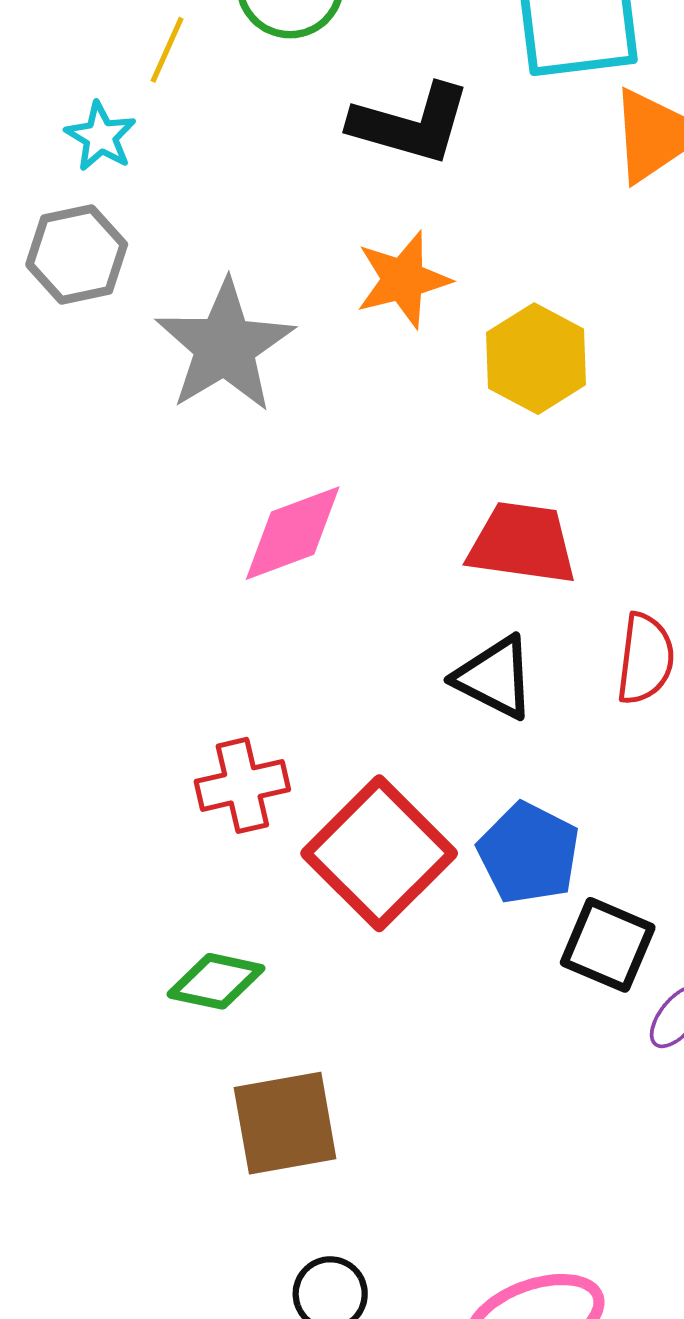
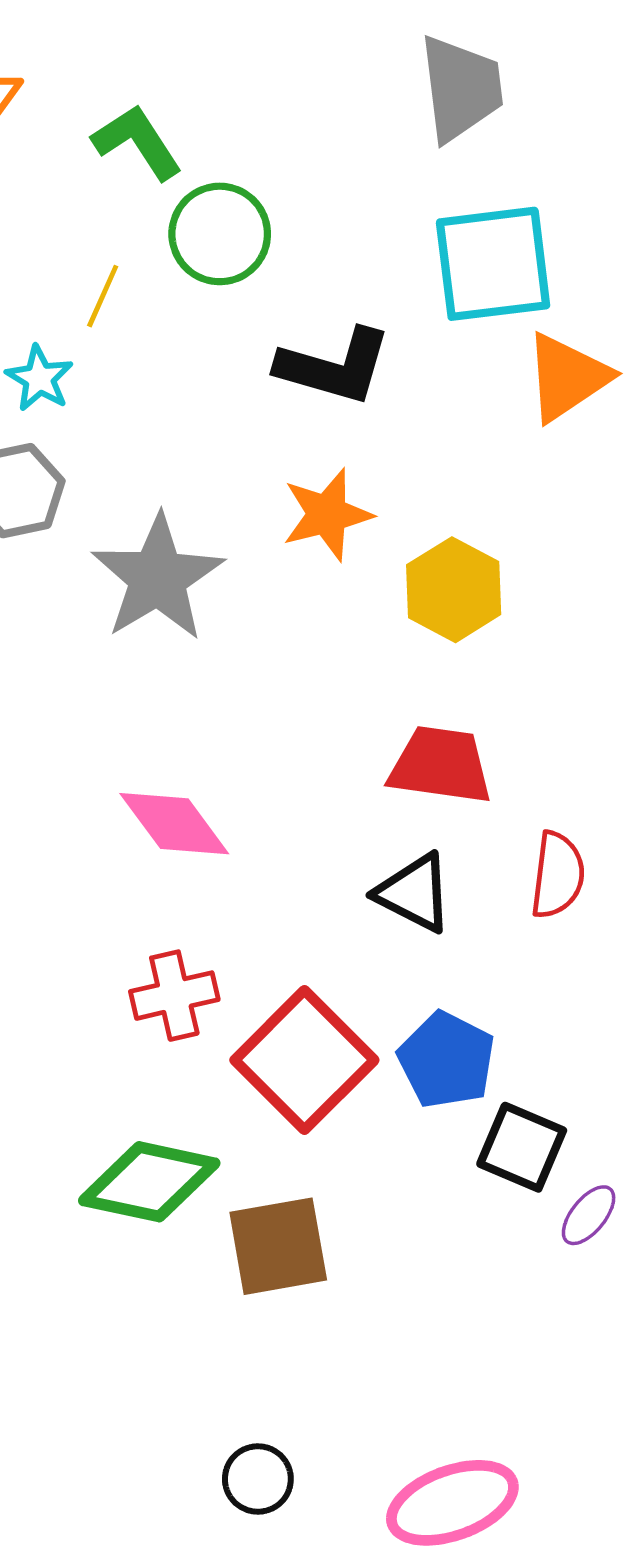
pink diamond: (293, 533) -> (174, 824), moved, turned 74
green diamond: (216, 981) -> (149, 1182), size x1.5
brown square: (285, 1123) -> (278, 1246), moved

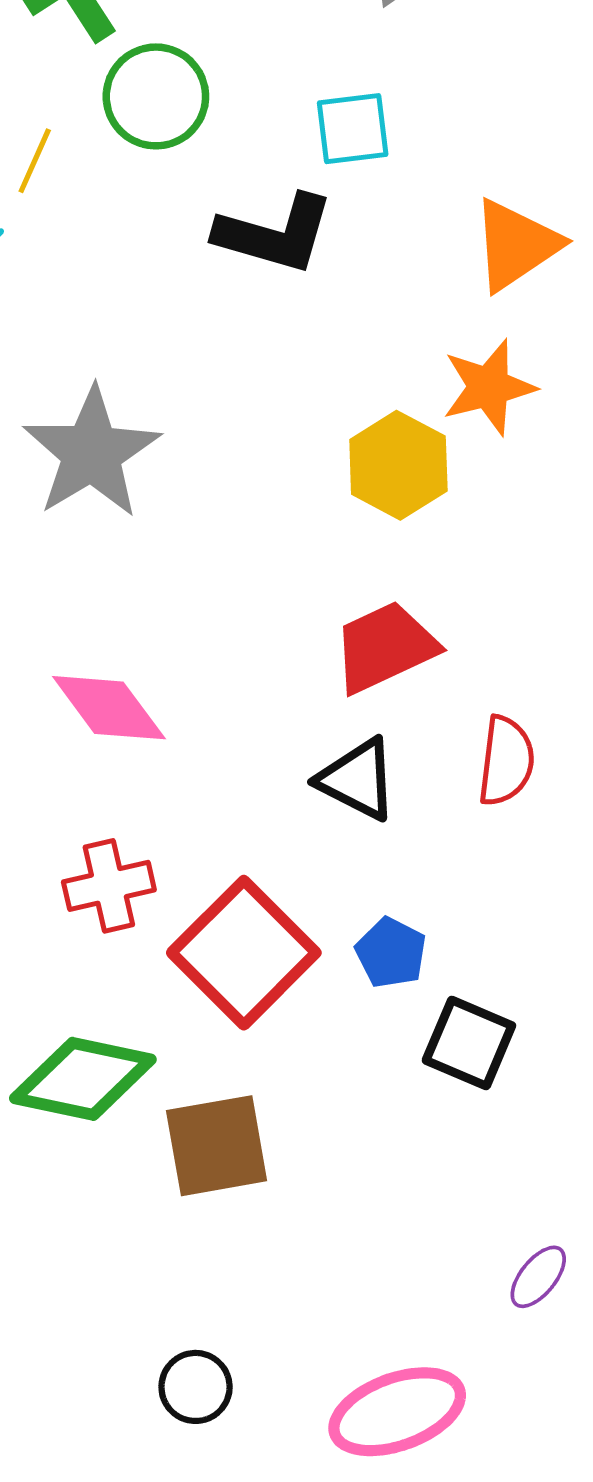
cyan square: (493, 264) -> (353, 129), moved, size x0.6
orange star: (327, 514) -> (489, 387), moved
red trapezoid: (441, 765) -> (385, 647), turned -33
blue pentagon: (446, 1060) -> (391, 953), size x0.7
purple ellipse: (589, 1215) -> (538, 1277), moved

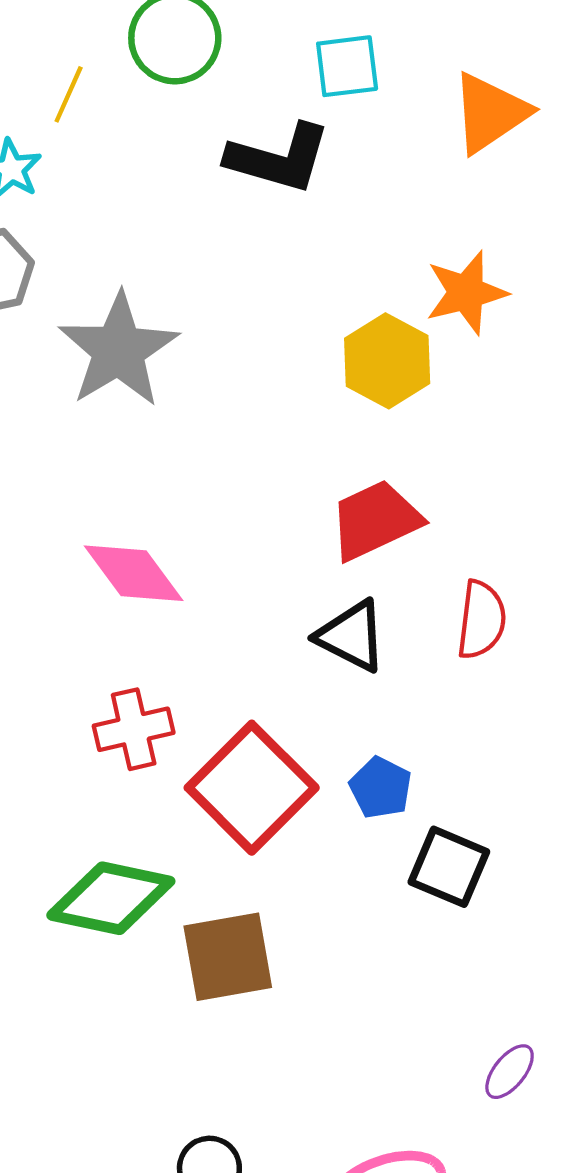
orange triangle: (516, 245) -> (490, 113), moved

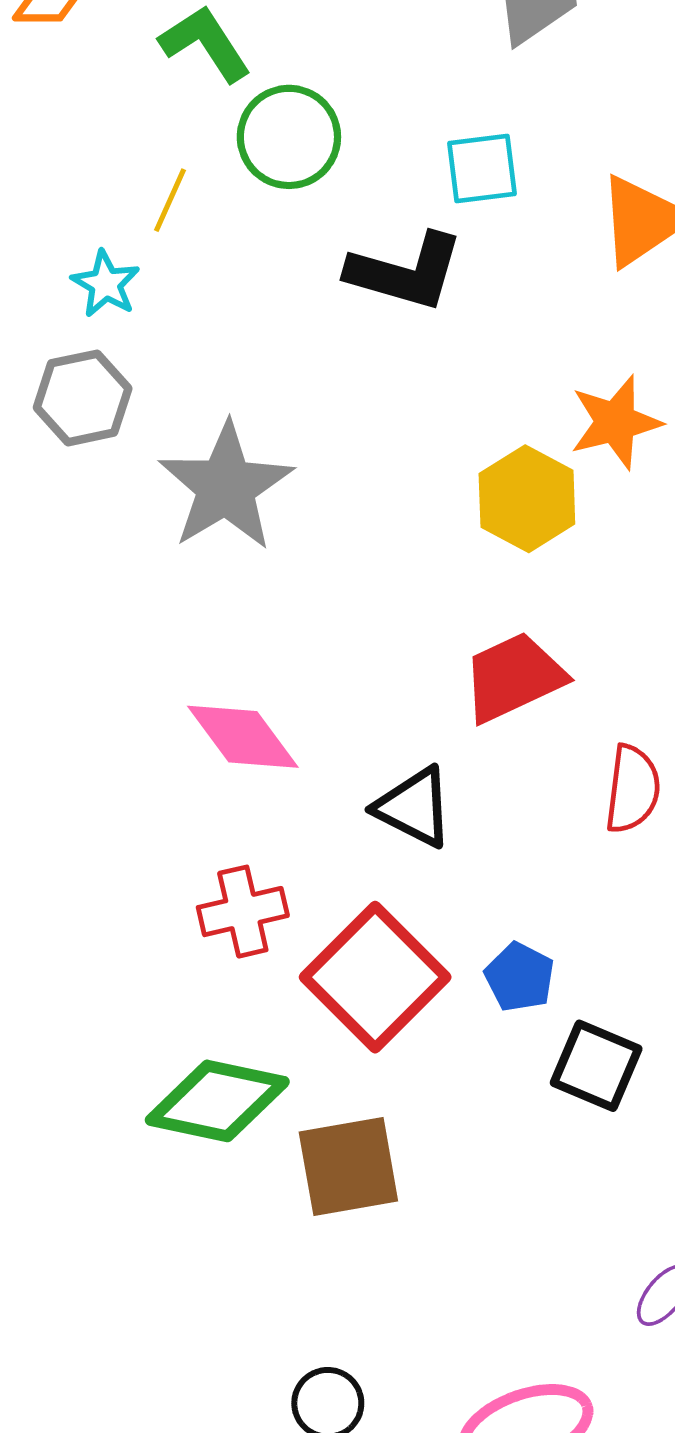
black triangle: (351, 636) -> (414, 807), moved

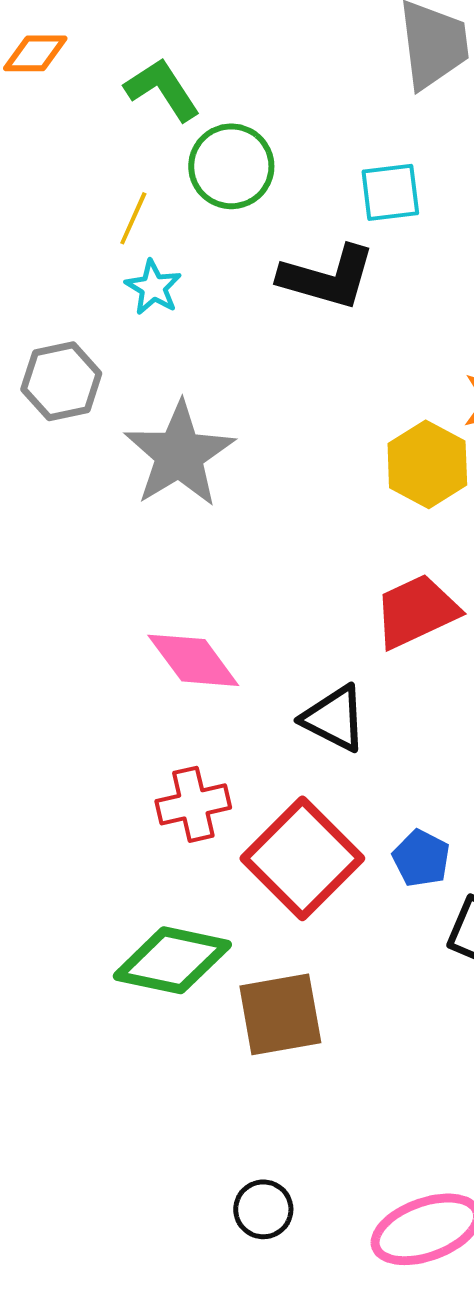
cyan star: (106, 284) -> (153, 287), moved

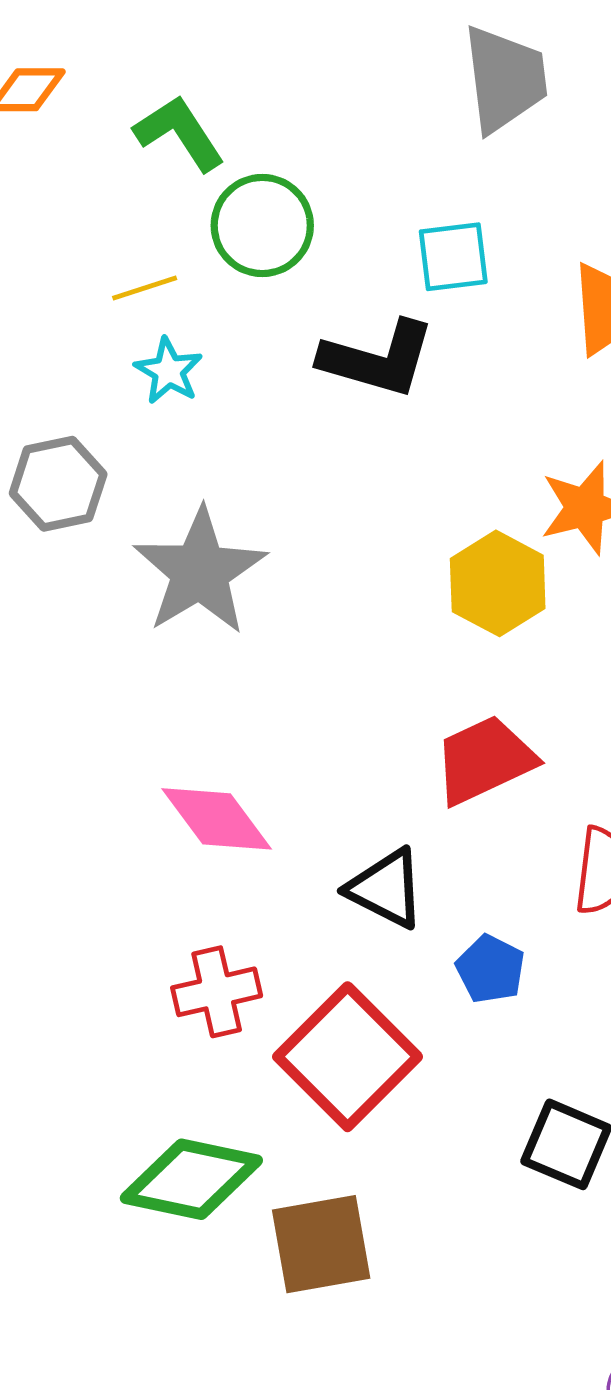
yellow line: (133, 218) -> (145, 288), turned 48
blue pentagon: (421, 858) -> (490, 969), moved

